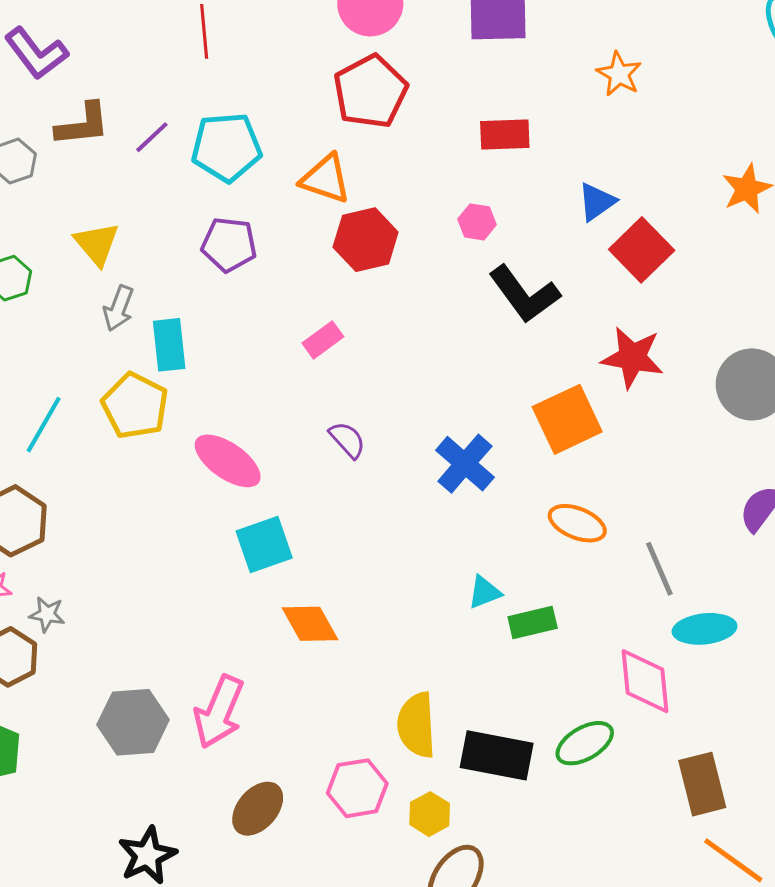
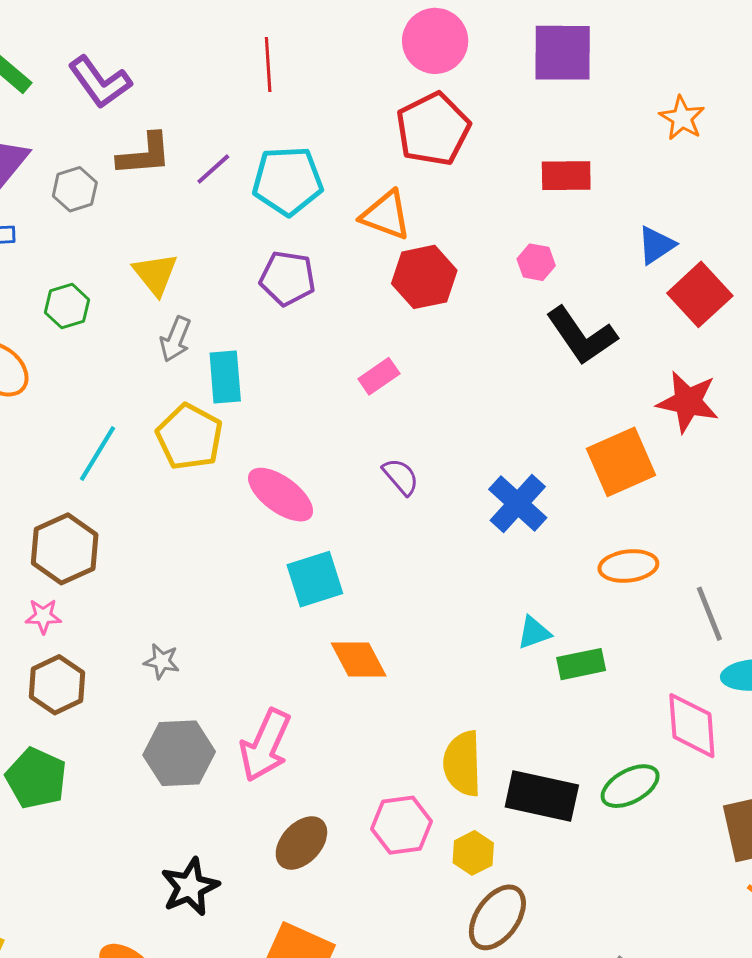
orange ellipse: (577, 523) -> (628, 566), turned -30
gray star: (47, 614) -> (162, 661), moved

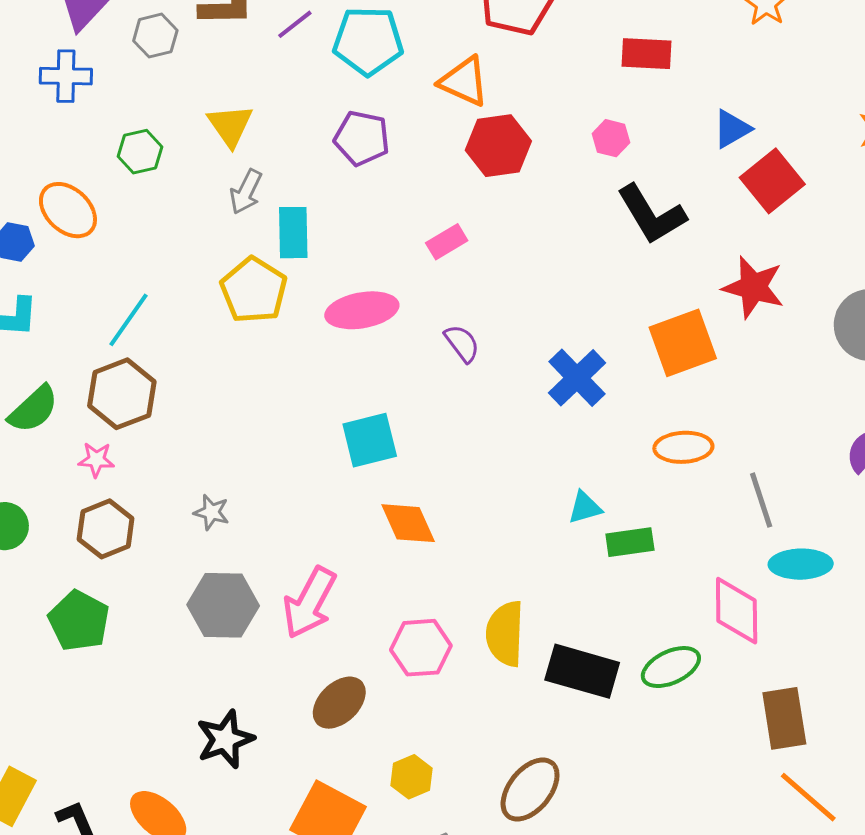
cyan line: (98, 453) -> (129, 320), moved
pink ellipse: (281, 495) -> (362, 310), moved, turned -50
pink hexagon: (402, 825) -> (421, 648), moved
yellow hexagon: (473, 853) -> (412, 777), moved

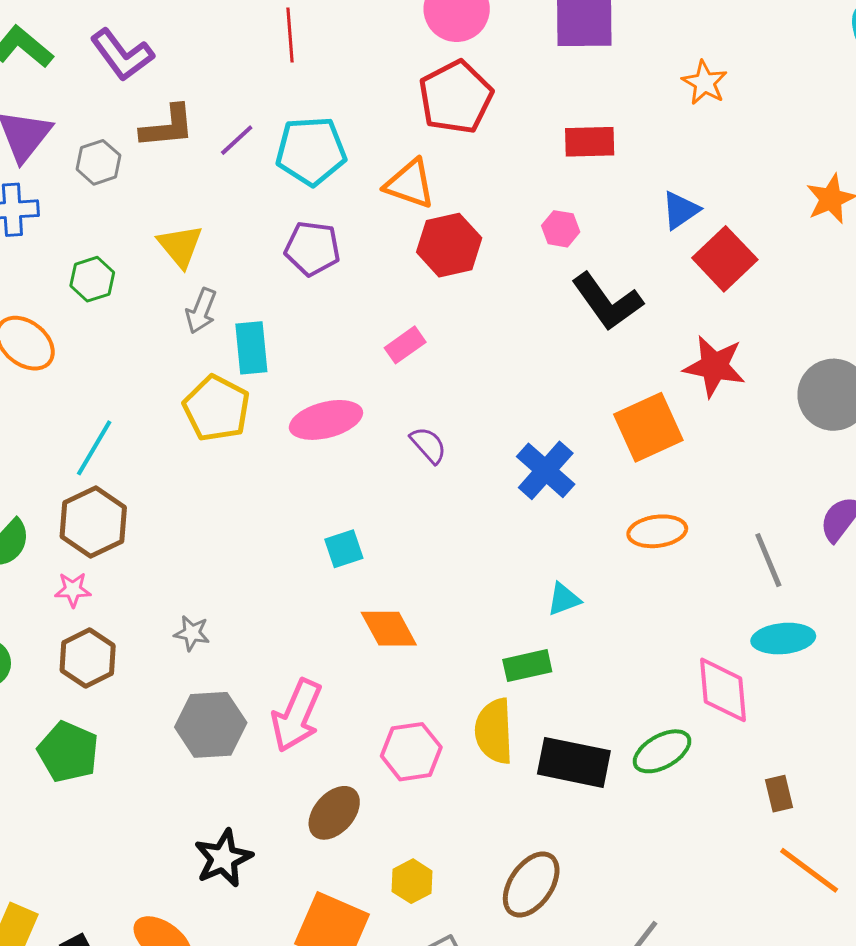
cyan square: (370, 440) -> (344, 549), size x0.7
gray line: (761, 500) -> (768, 560), moved
green rectangle: (630, 542) -> (527, 666), moved
brown rectangle: (784, 718) -> (779, 794), size x0.6

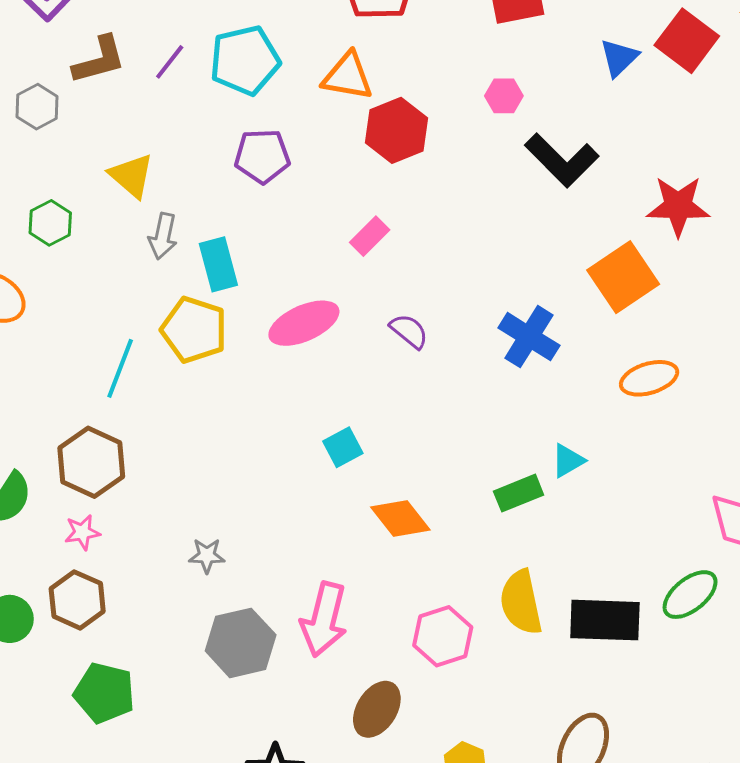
red square: (725, 259) -> (687, 41), moved
cyan line: (94, 448) -> (120, 368), moved
brown hexagon: (88, 658) -> (77, 600), moved
green rectangle: (527, 666) -> (519, 493), moved

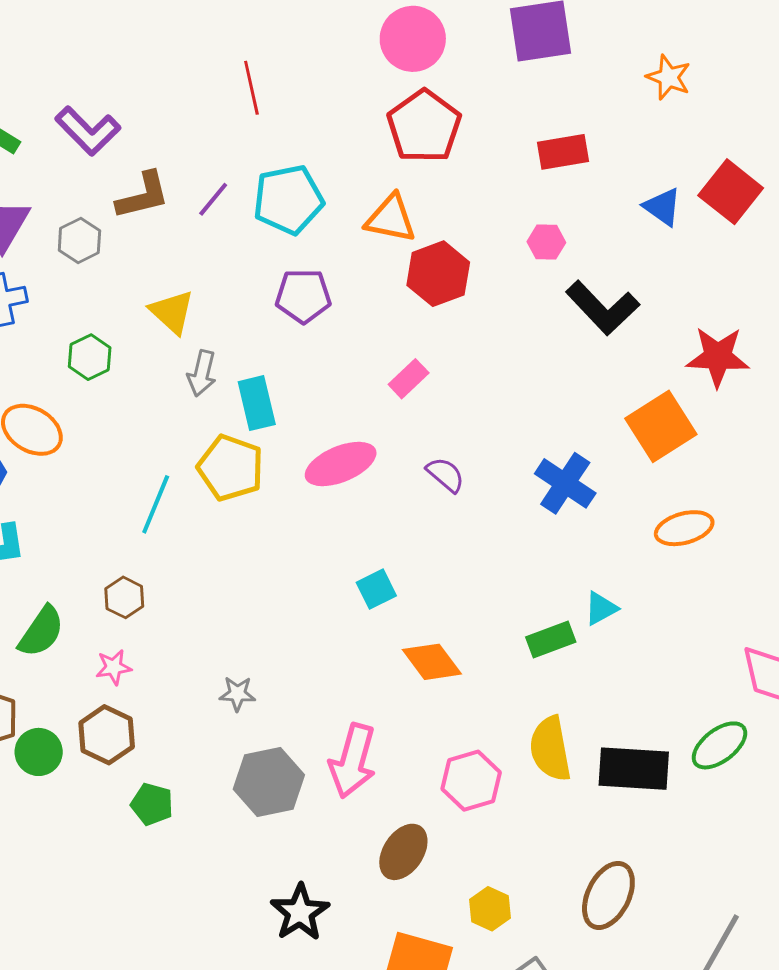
blue triangle: (619, 58) -> (663, 207), turned -42
brown hexagon: (91, 462) -> (124, 597), size x0.6
green pentagon: (104, 693) -> (152, 804), moved, size x0.7

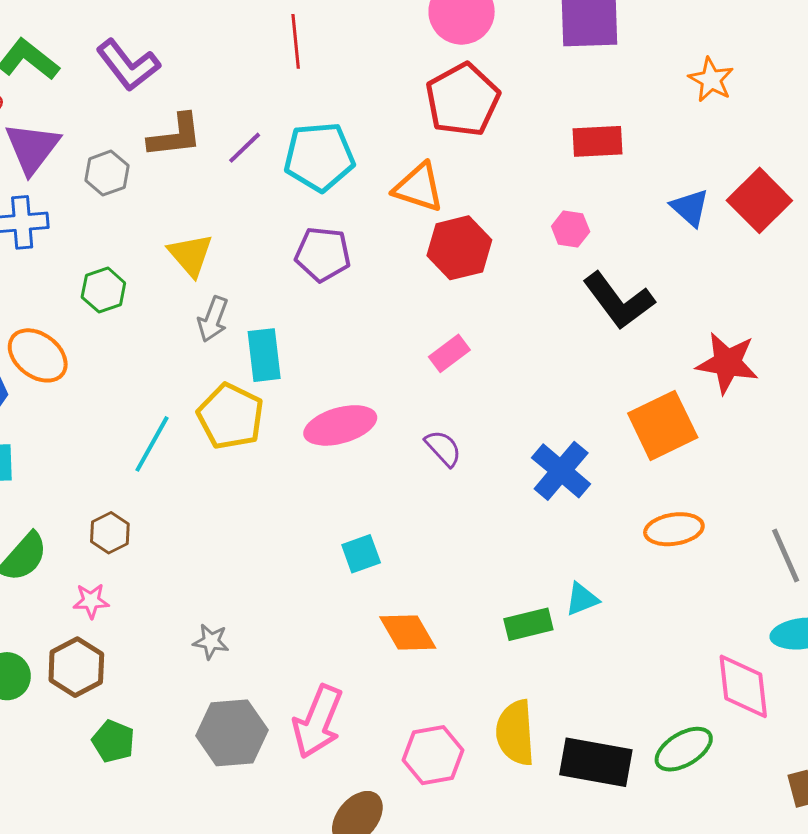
pink rectangle: (409, 379) -> (449, 353), moved

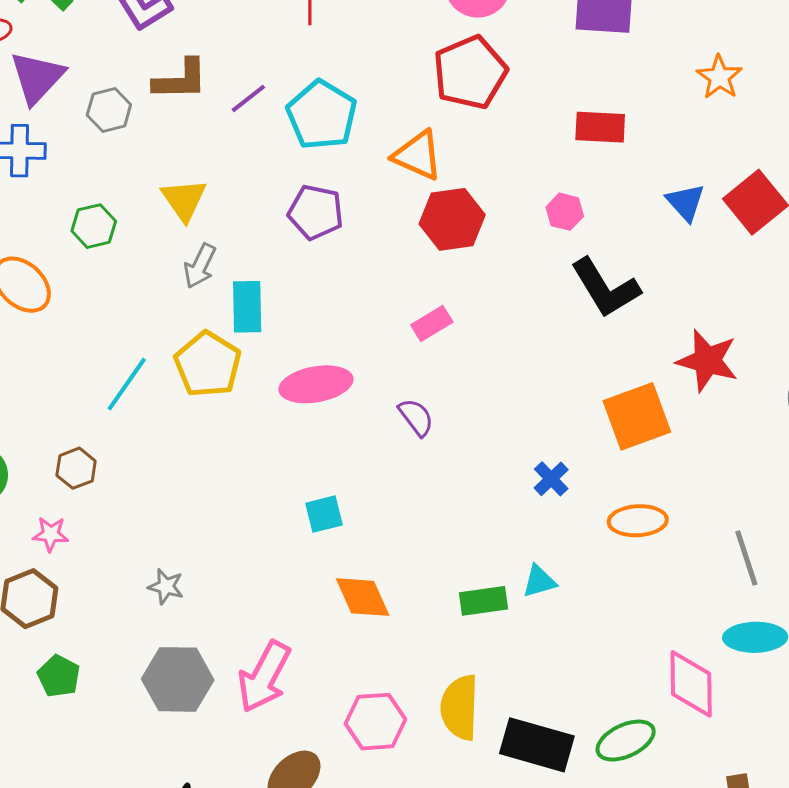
cyan pentagon: (319, 157) -> (322, 115), turned 30
blue cross: (561, 471) -> (551, 479), moved, size x0.6

